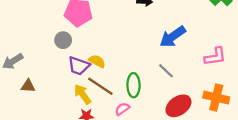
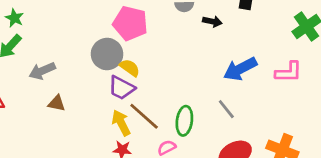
gray circle: (63, 40) -> (107, 54), size x1.5
pink L-shape: (215, 57) -> (289, 72), moved
yellow semicircle: (97, 61) -> (130, 68), moved

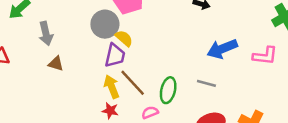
gray arrow: (42, 71) -> (46, 34), turned -85
purple trapezoid: (121, 88) -> (115, 55), turned -110
gray line: (226, 109) -> (206, 83), turned -42

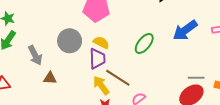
gray circle: (105, 24) -> (70, 41), moved
gray line: (206, 83) -> (196, 78), moved
green ellipse: (168, 90) -> (144, 44), moved, turned 40

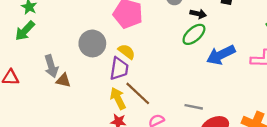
green ellipse: (144, 44) -> (194, 34), moved
gray arrow: (35, 55) -> (51, 66), moved
gray line: (196, 78) -> (194, 107), moved

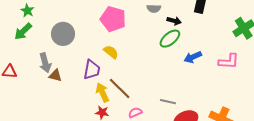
gray circle: (92, 43) -> (63, 34), moved
blue arrow: (221, 55) -> (193, 57), size x0.7
purple trapezoid: (119, 69) -> (92, 70), moved

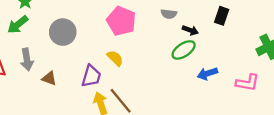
gray arrow: (45, 63) -> (27, 60), moved

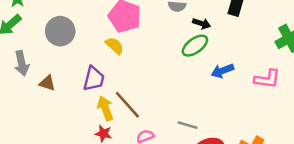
yellow semicircle: (115, 58) -> (115, 46), moved

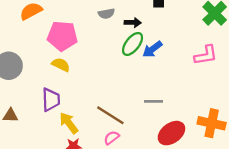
blue arrow: (222, 71) -> (152, 49), moved
brown line: (127, 105) -> (110, 115), moved
gray line: (187, 125) -> (153, 101), moved

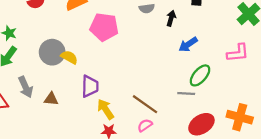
black arrow: (133, 23) -> (171, 18), turned -80
green ellipse: (133, 44) -> (200, 75), moved
yellow semicircle: (61, 65) -> (69, 57), moved

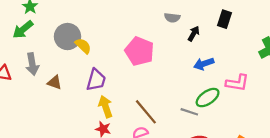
pink pentagon: (104, 27) -> (139, 51), moved
pink L-shape: (238, 53) -> (237, 83), moved

